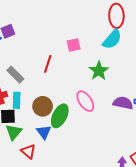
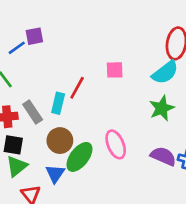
green star: (99, 71) -> (162, 108), moved
gray rectangle: (15, 75) -> (33, 112), moved
cyan rectangle: (17, 100) -> (58, 103), moved

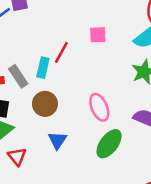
green ellipse: (79, 157) -> (109, 144), moved
blue triangle: (55, 174) -> (57, 140), moved

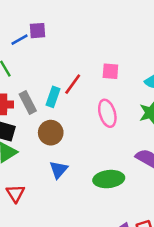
pink ellipse: (99, 107) -> (107, 113), moved
green ellipse: (109, 144) -> (109, 179), turned 40
red triangle: (17, 156) -> (15, 193), moved

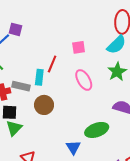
purple square: (38, 31) -> (15, 29), turned 32
gray rectangle: (28, 103) -> (21, 86), turned -36
blue triangle: (59, 170) -> (73, 147), moved

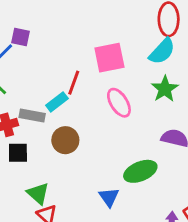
pink square: (79, 47) -> (109, 58), size x1.6
cyan rectangle: (39, 77) -> (57, 102), turned 49
green triangle: (14, 128) -> (38, 193), moved, turned -30

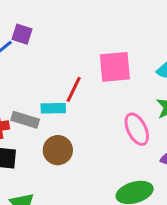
cyan rectangle: (57, 102) -> (53, 108), turned 30
pink ellipse: (119, 103) -> (137, 129), moved

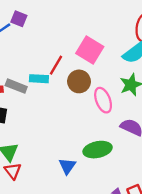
pink square: (115, 67) -> (90, 50), turned 32
brown circle: (58, 150) -> (79, 81), moved

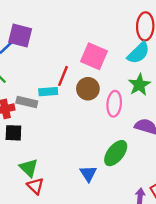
purple square: (19, 19) -> (20, 36), size x1.5
pink ellipse: (103, 100) -> (114, 104), turned 35
green ellipse: (98, 150) -> (116, 153), turned -32

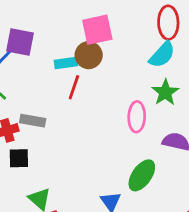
pink square: (94, 56) -> (97, 30), moved, turned -32
brown circle: (88, 89) -> (89, 55), moved
cyan rectangle: (48, 92) -> (66, 63), moved

